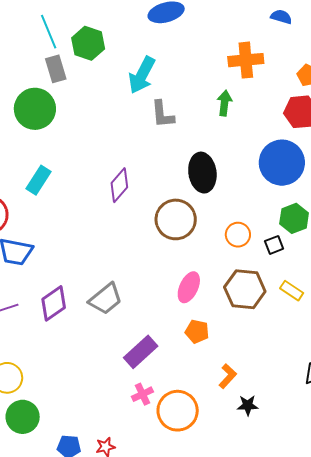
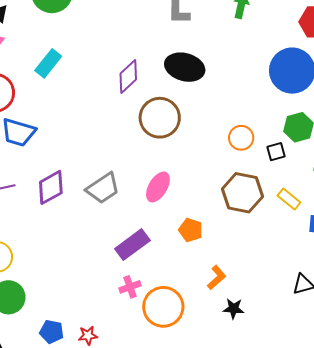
black ellipse: (202, 173) -> (185, 67), moved, turned -72
brown circle: (176, 219) -> (160, 118), moved
pink ellipse: (189, 287) -> (158, 187), moved

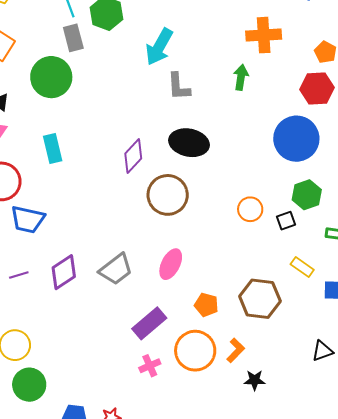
cyan rectangle: (48, 63) -> (53, 149), turned -48
brown hexagon: (242, 193) -> (260, 299), moved
orange circle: (163, 307) -> (195, 351), moved

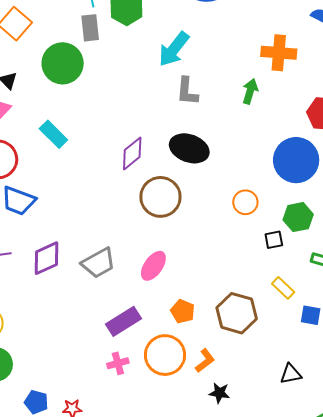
cyan rectangle: (53, 149) -> (53, 134), turned -40
orange circle: (250, 209) -> (245, 202), moved

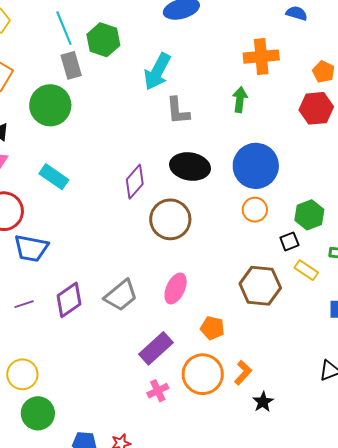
blue circle: (296, 160) -> (256, 166), moved
yellow rectangle: (283, 288) -> (306, 270), moved
brown hexagon: (237, 313) -> (260, 286), moved
black star: (219, 393) -> (263, 402), turned -30

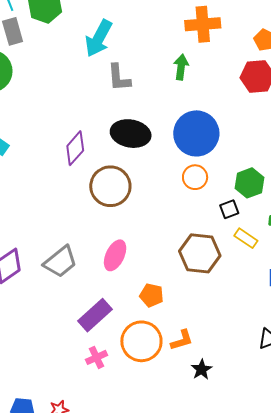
orange L-shape: (243, 373) -> (182, 340), turned 30

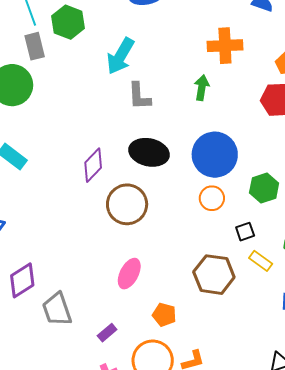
green hexagon: (250, 183) -> (264, 188), moved
gray trapezoid: (60, 262) -> (57, 309), moved, turned 108
purple rectangle: (95, 315) -> (107, 333), size x0.6

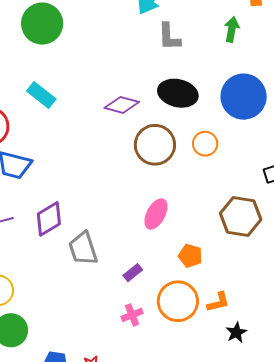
purple diamond: (93, 165) -> (122, 105), turned 60
orange circle: (212, 198) -> (205, 144), moved

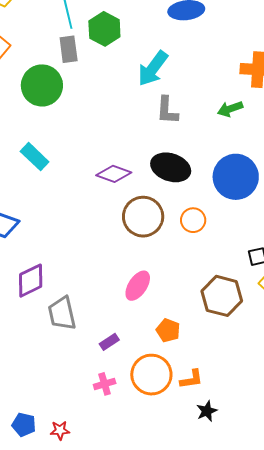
green arrow: (232, 29) -> (230, 109), turned -125

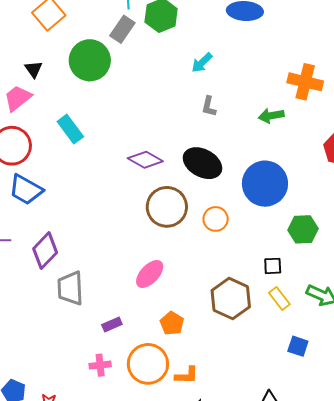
gray rectangle: (69, 49) -> (122, 29), turned 32
cyan arrow: (153, 69) -> (202, 63), size x0.6
gray L-shape: (167, 110) -> (209, 106), size x0.7
purple diamond: (31, 281) -> (45, 251), turned -30

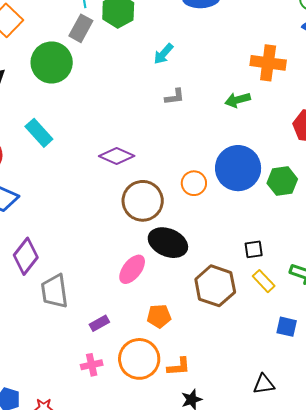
gray L-shape: (209, 106) -> (175, 97), turned -105
black ellipse: (202, 163) -> (168, 243), moved
orange circle: (216, 219) -> (194, 183), moved
green hexagon: (303, 229) -> (282, 181), moved
orange pentagon: (172, 323) -> (159, 316), turned -30

